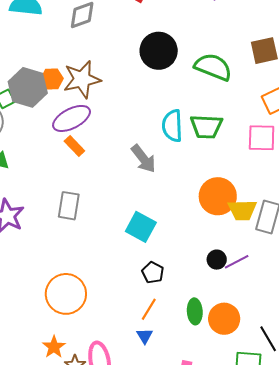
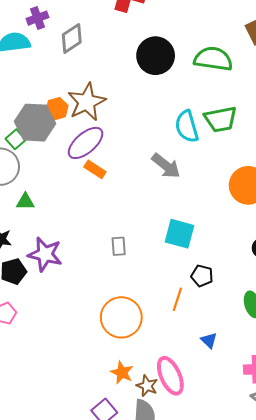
gray rectangle: (69, 206) -> (119, 246), moved, size x0.7
orange line: (149, 309) -> (177, 299), moved

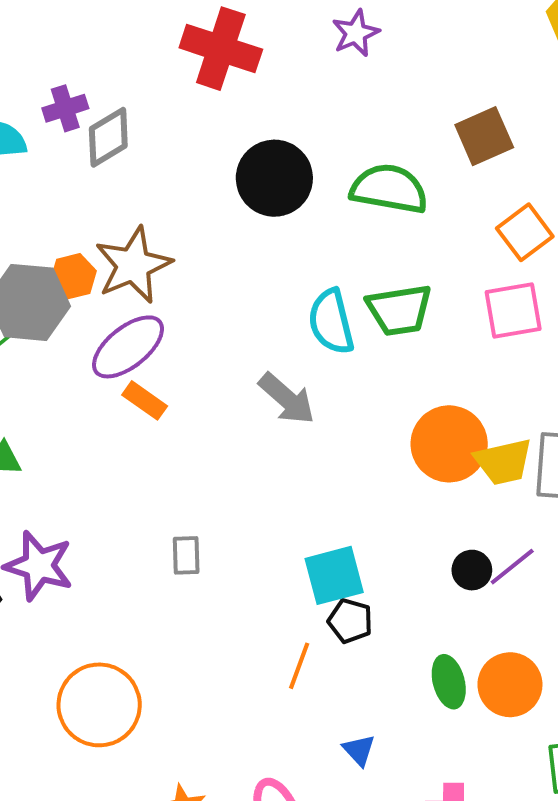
purple cross: (38, 18) -> (65, 108), moved
cyan square: (179, 234) -> (334, 575), moved, turned -32
orange circle: (121, 317) -> (99, 705), moved

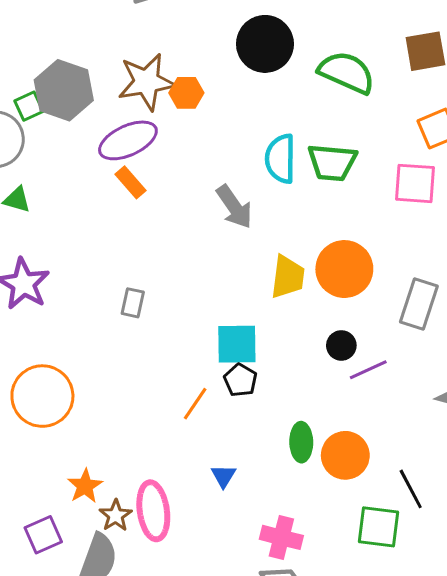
orange hexagon: (73, 276) -> (186, 93), moved
yellow trapezoid: (503, 462) -> (288, 277), moved, turned -84
black circle: (472, 570) -> (341, 345), moved

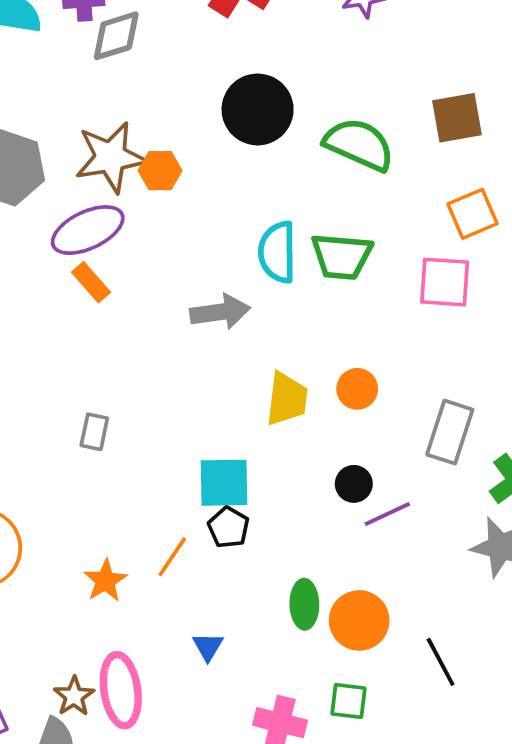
gray arrow: (234, 207) -> (220, 312), turned -63
orange circle: (344, 269) -> (357, 389), size x0.6
orange star: (85, 486) -> (105, 581), moved
green square: (378, 527) -> (348, 701), moved, size x0.7

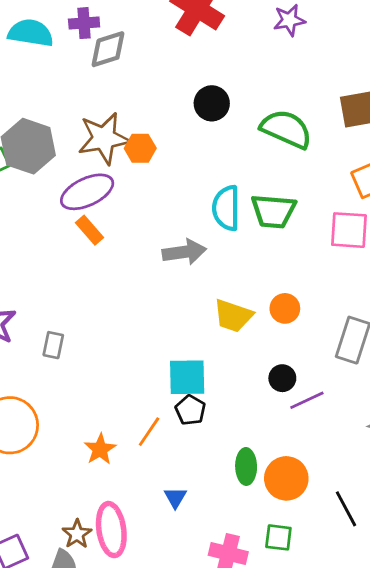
black circle: (258, 109) -> (212, 103), size x0.7
yellow trapezoid: (287, 399) -> (233, 316), turned 102
gray rectangle: (94, 432) -> (53, 345), moved

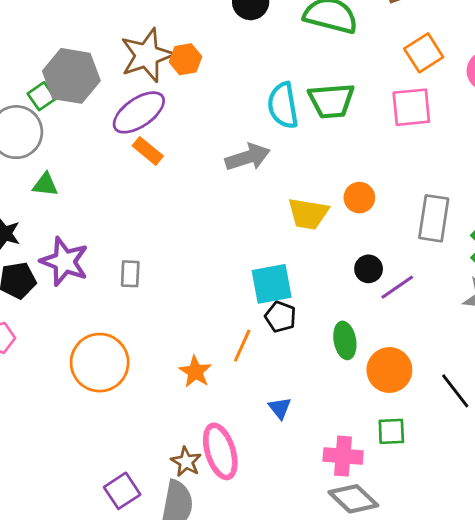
green ellipse: (246, 466) -> (345, 340), moved

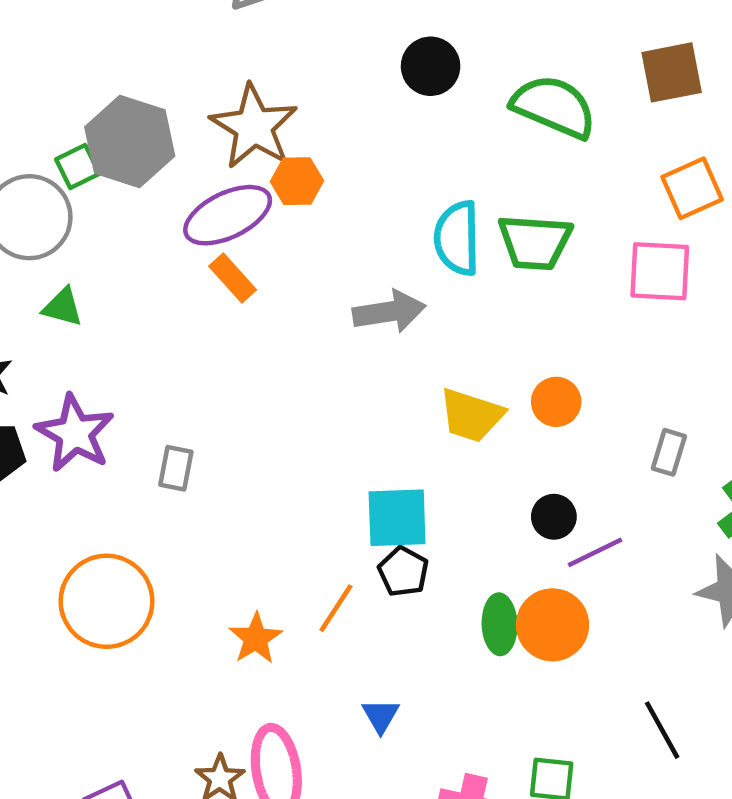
brown star: (147, 55) -> (254, 127), turned -30
orange hexagon: (185, 59) -> (297, 181), moved
gray rectangle: (434, 218) -> (669, 452), size x0.6
orange circle: (389, 370) -> (552, 625), moved

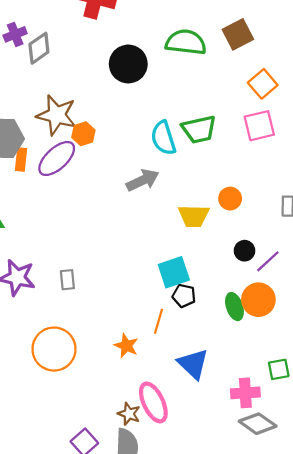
black circle: (431, 66) -> (128, 64), size x1.4
green semicircle: (554, 107) -> (186, 42), moved
orange rectangle: (233, 278) -> (21, 160), moved, turned 65
blue triangle: (381, 716) -> (193, 364), size x1.8

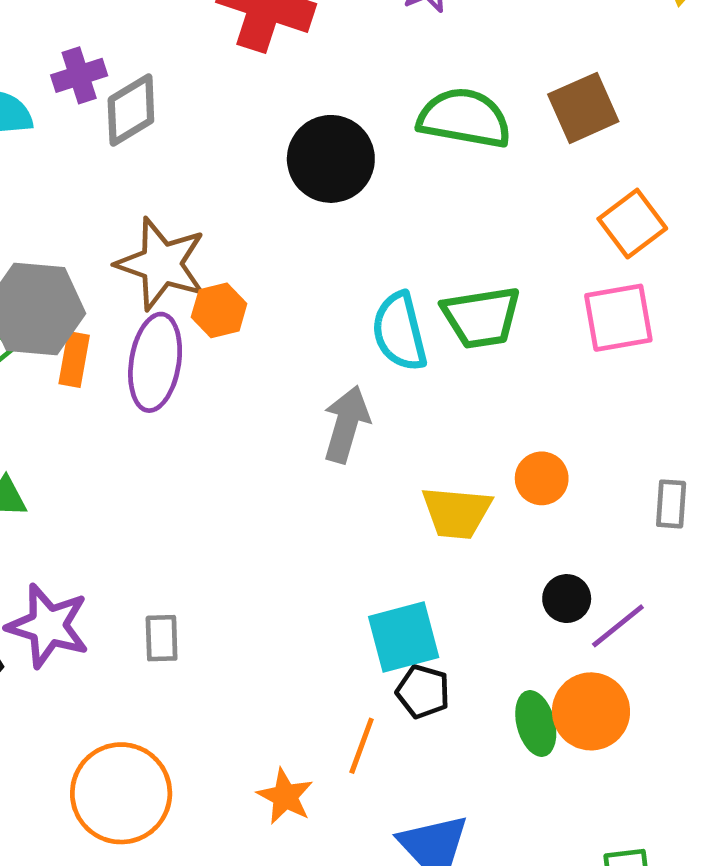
purple ellipse: (57, 158) -> (155, 362), turned -42
gray arrow: (143, 180) -> (346, 424), turned -52

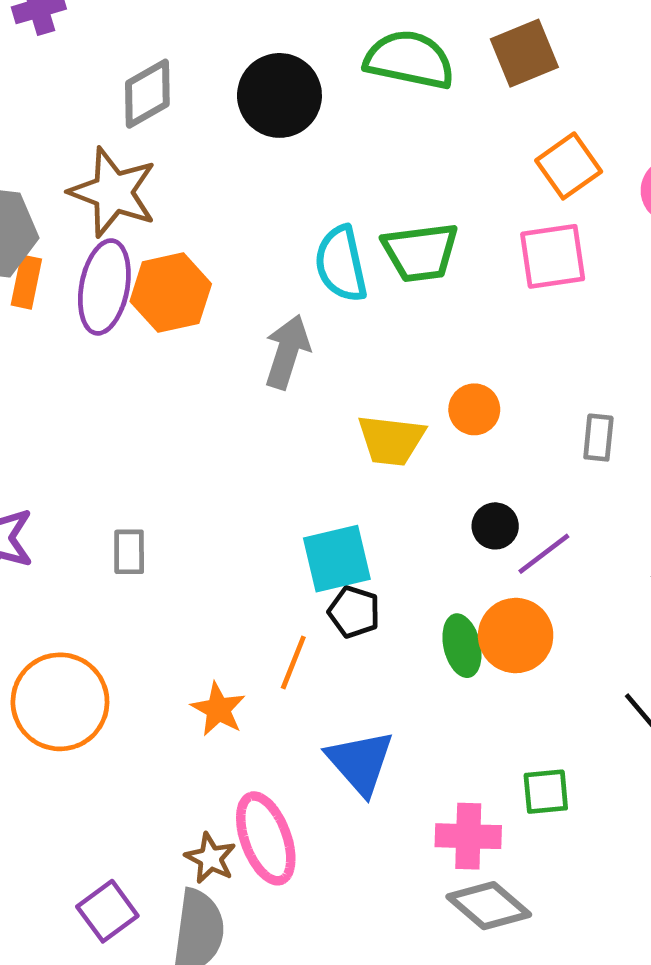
gray diamond: (131, 110) -> (147, 94), moved
orange hexagon: (219, 310) -> (171, 293), moved, size x1.5
gray rectangle: (162, 638) -> (129, 552), moved

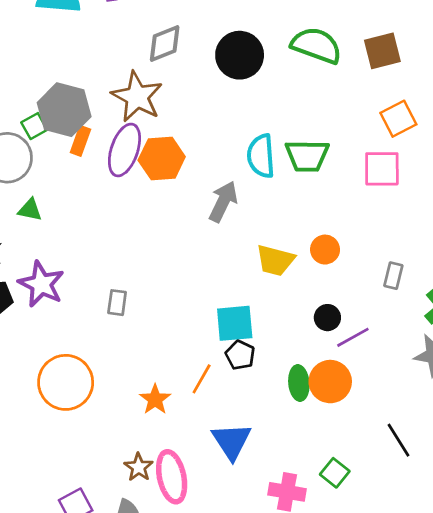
green square: (546, 792) -> (335, 473), turned 36
brown star: (210, 858) -> (139, 467), moved

